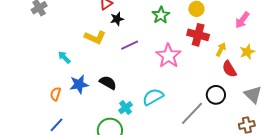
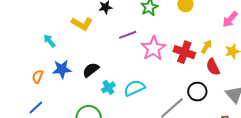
red cross: (198, 35) -> (184, 52), moved
purple line: (130, 45) -> (128, 35), moved
black semicircle: (108, 83) -> (91, 70), turned -72
cyan cross: (126, 108) -> (108, 87), moved

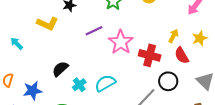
red cross: (184, 52) -> (150, 55), moved
blue star: (62, 69) -> (33, 91), moved

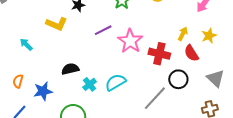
black semicircle: (60, 69) -> (70, 69), turned 30

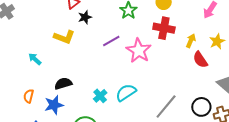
red cross: (159, 54) -> (164, 28), moved
black semicircle: (70, 69) -> (63, 84), moved
black circle: (178, 79) -> (201, 107), moved

